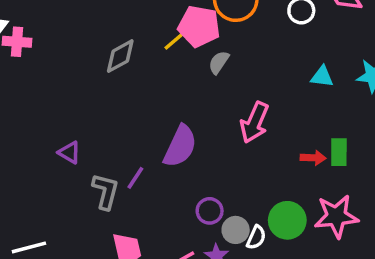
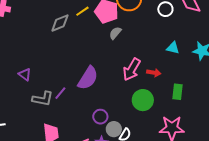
yellow line: (175, 41) -> (82, 11), moved
red arrow: (313, 158) -> (154, 73), moved
gray L-shape: (105, 191) -> (43, 99), turned 80
green circle: (287, 220) -> (143, 100), moved

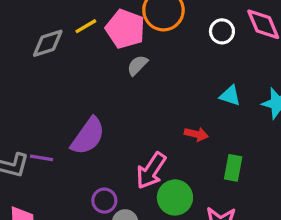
pink arrow: (132, 69) -> (151, 171), moved
purple line: (60, 93) -> (41, 158), turned 56
green circle: (143, 100) -> (175, 197), moved

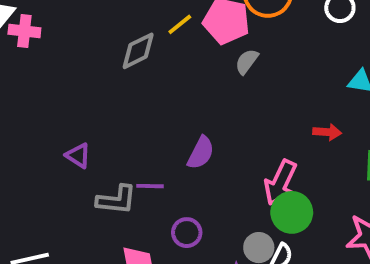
purple semicircle: (88, 136) -> (201, 153), size x0.7
green circle: (175, 197) -> (292, 212), moved
purple circle: (104, 201) -> (187, 233), moved

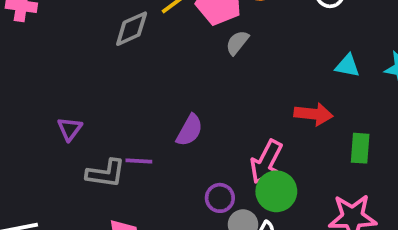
red arrow: (327, 132) -> (314, 114), size x1.4
purple triangle: (78, 156) -> (70, 129), turned 32
purple circle: (187, 233) -> (220, 198), moved

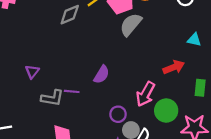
gray semicircle: (237, 43) -> (131, 25), size x1.6
red arrow: (314, 114) -> (174, 67), turned -30
green circle: (276, 191) -> (166, 111), moved

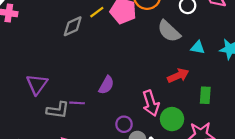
gray semicircle: (131, 25) -> (169, 31), moved, turned -85
purple triangle: (32, 72) -> (37, 84), size x1.5
pink arrow: (145, 94) -> (151, 103), turned -45

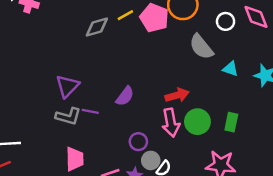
red arrow: (178, 76) -> (177, 95), moved
purple triangle: (37, 84) -> (67, 86), moved
green circle: (172, 119) -> (197, 122), moved

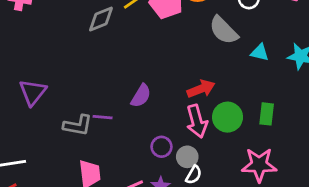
purple triangle: (67, 86) -> (33, 92), moved
gray circle: (151, 160) -> (187, 157), moved

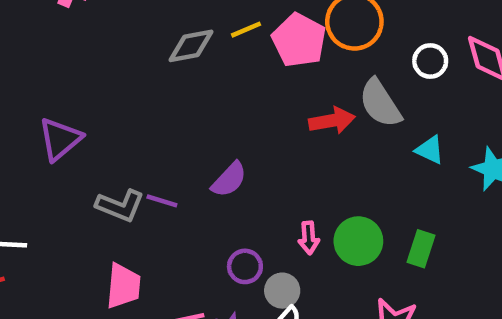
red arrow: (201, 89) -> (332, 121), moved
pink arrow: (197, 121) -> (309, 238), size x0.6

